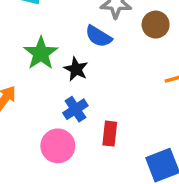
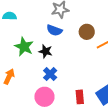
brown circle: (156, 25) -> (87, 32), moved
red rectangle: (110, 134) -> (80, 97), moved

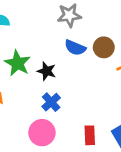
blue semicircle: (54, 30) -> (75, 48), moved

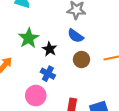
brown circle: (104, 47) -> (81, 60), moved
blue cross: (51, 102) -> (48, 74), turned -32

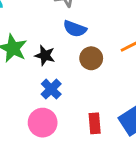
blue cross: (48, 74) -> (51, 89), turned 32

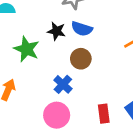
black star: (45, 55) -> (56, 31), moved
brown circle: (91, 58) -> (81, 59), moved

